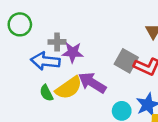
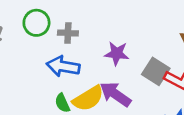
gray cross: (57, 42) -> (68, 33), moved
purple star: (73, 52) -> (117, 53), moved

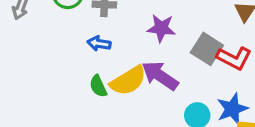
blue arrow: (63, 66) -> (99, 43), size x0.6

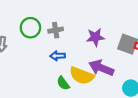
yellow semicircle: (128, 81) -> (82, 76), turned 65

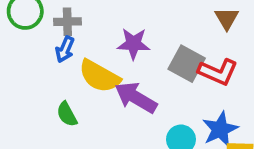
blue arrow: (58, 56) -> (65, 49), moved, turned -72
yellow semicircle: (82, 76) -> (99, 76), moved

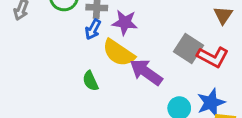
purple star: (134, 44) -> (125, 22), moved

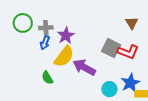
purple star: (125, 22) -> (66, 36), turned -30
yellow semicircle: (119, 53) -> (64, 57), turned -80

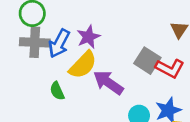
gray cross: (46, 28) -> (35, 42), moved, size x1.5
blue arrow: (45, 43) -> (59, 43), size x1.5

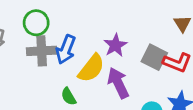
purple star: (88, 37) -> (115, 45), moved
purple arrow: (108, 83) -> (118, 83), turned 36

